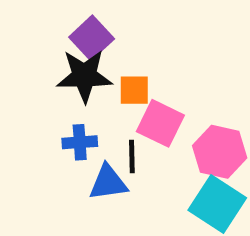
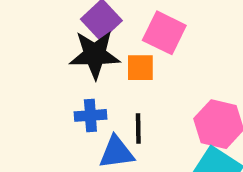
pink square: (160, 123) -> (164, 33), moved

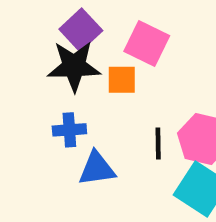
black line: (138, 128) -> (158, 144), moved

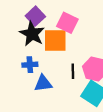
black star: (74, 66) -> (32, 34), turned 30
orange square: (122, 80) -> (55, 40), size x1.6

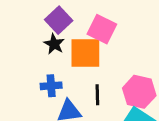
black star: (32, 34) -> (54, 44), size x0.6
black line: (73, 71) -> (97, 95), moved

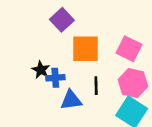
pink square: (102, 29) -> (129, 49), moved
black star: (54, 44) -> (41, 70), moved

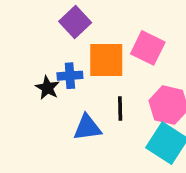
pink square: (129, 49) -> (148, 48), moved
blue cross: (55, 78) -> (70, 76), moved

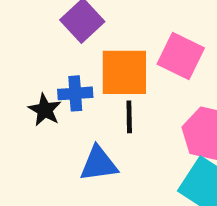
black line: (120, 109) -> (129, 117), moved

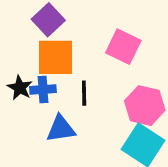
orange square: (124, 72) -> (55, 57), moved
blue cross: (75, 93) -> (43, 89), moved

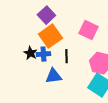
orange square: (55, 57) -> (50, 36), turned -35

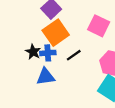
black line: (66, 56) -> (74, 55), turned 56
blue triangle: (53, 76) -> (46, 77), moved

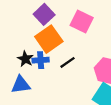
pink square: (99, 26) -> (82, 21), moved
blue triangle: (46, 77) -> (21, 85), moved

